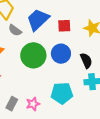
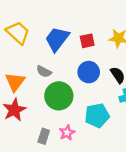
gray semicircle: (15, 30) -> (44, 71), moved
green circle: (33, 55) -> (59, 96), moved

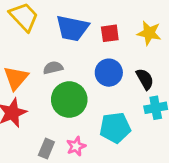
blue trapezoid: (57, 39) -> (72, 28), turned -120
gray semicircle: (44, 71) -> (53, 68), turned 136

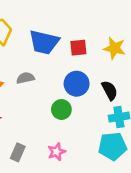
green circle: (69, 100) -> (61, 110), moved, size x0.6
cyan pentagon: (115, 128) -> (113, 146), moved
pink star: (76, 146) -> (57, 152), moved

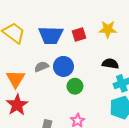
blue circle: (77, 84) -> (63, 66), moved
black semicircle: (110, 90) -> (110, 64), turned -42

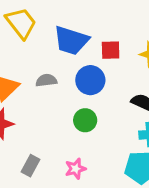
blue circle: (63, 66) -> (90, 80), moved

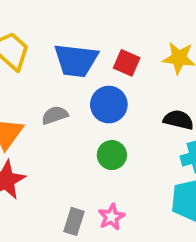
red square: (111, 50) -> (127, 63), turned 36
gray rectangle: (31, 166) -> (74, 221), moved

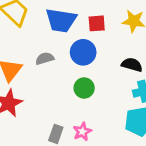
red square: (127, 63) -> (97, 23), turned -30

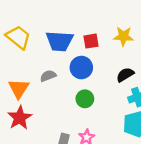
black semicircle: (132, 65) -> (125, 75), turned -42

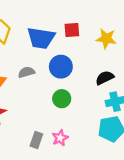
red square: (91, 41) -> (72, 30), moved

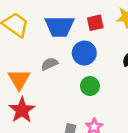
red square: (72, 30) -> (95, 23), moved

